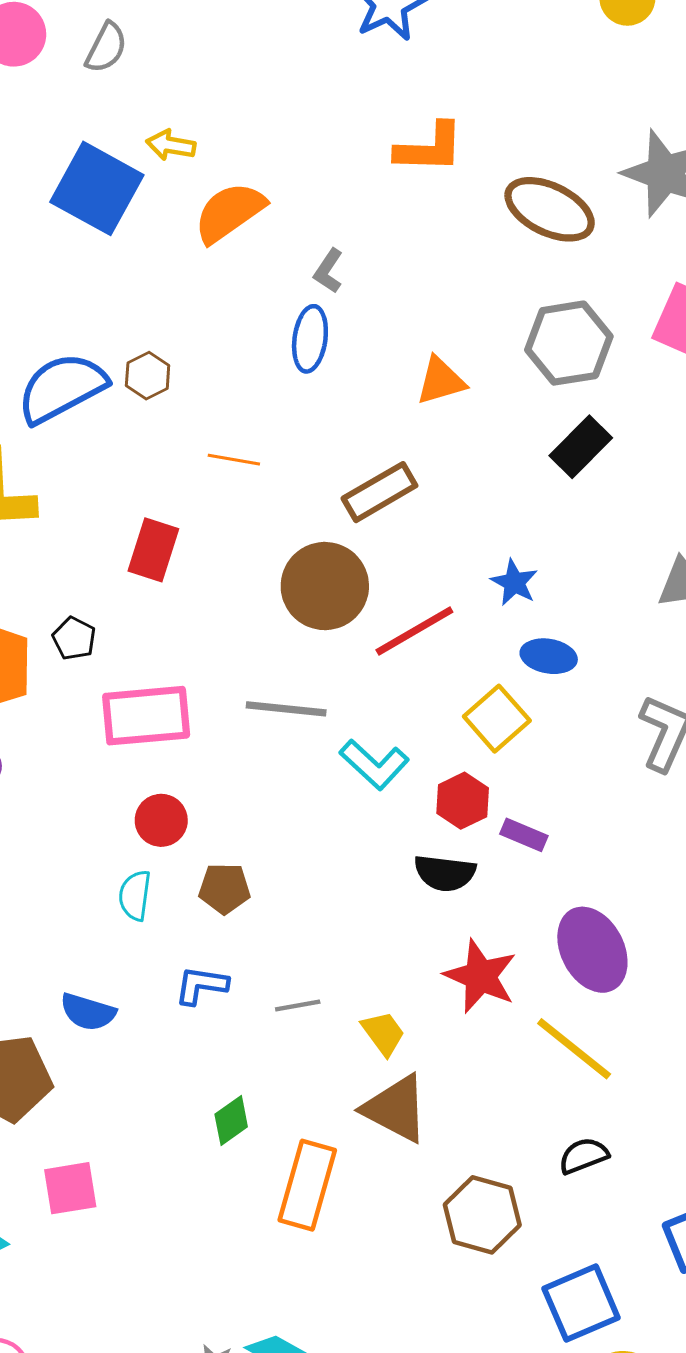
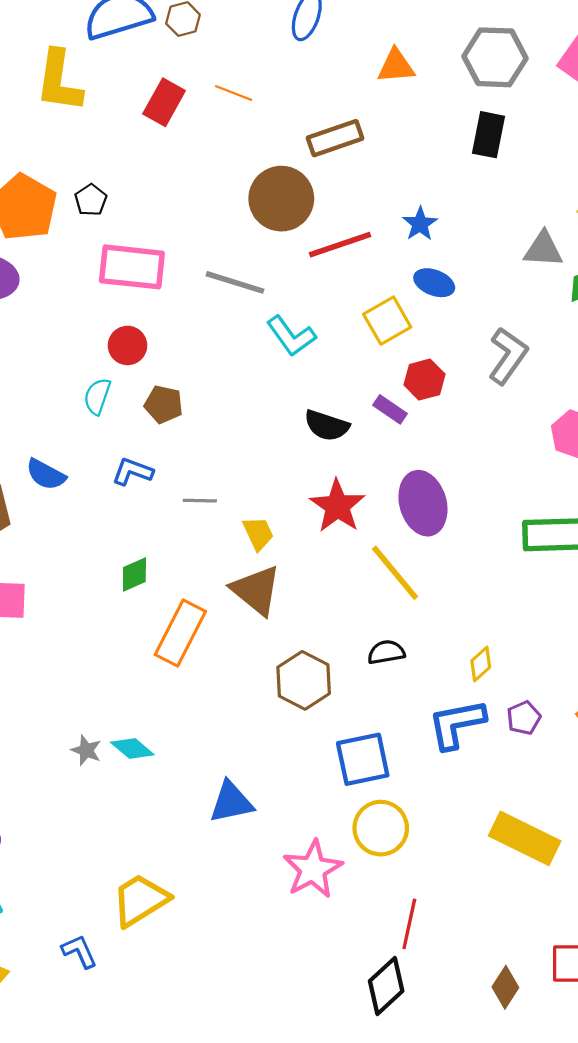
black rectangle: (581, 447) -> (488, 135), turned -45
red rectangle: (153, 550) -> (164, 102), moved
red hexagon: (463, 801) -> (424, 380), moved

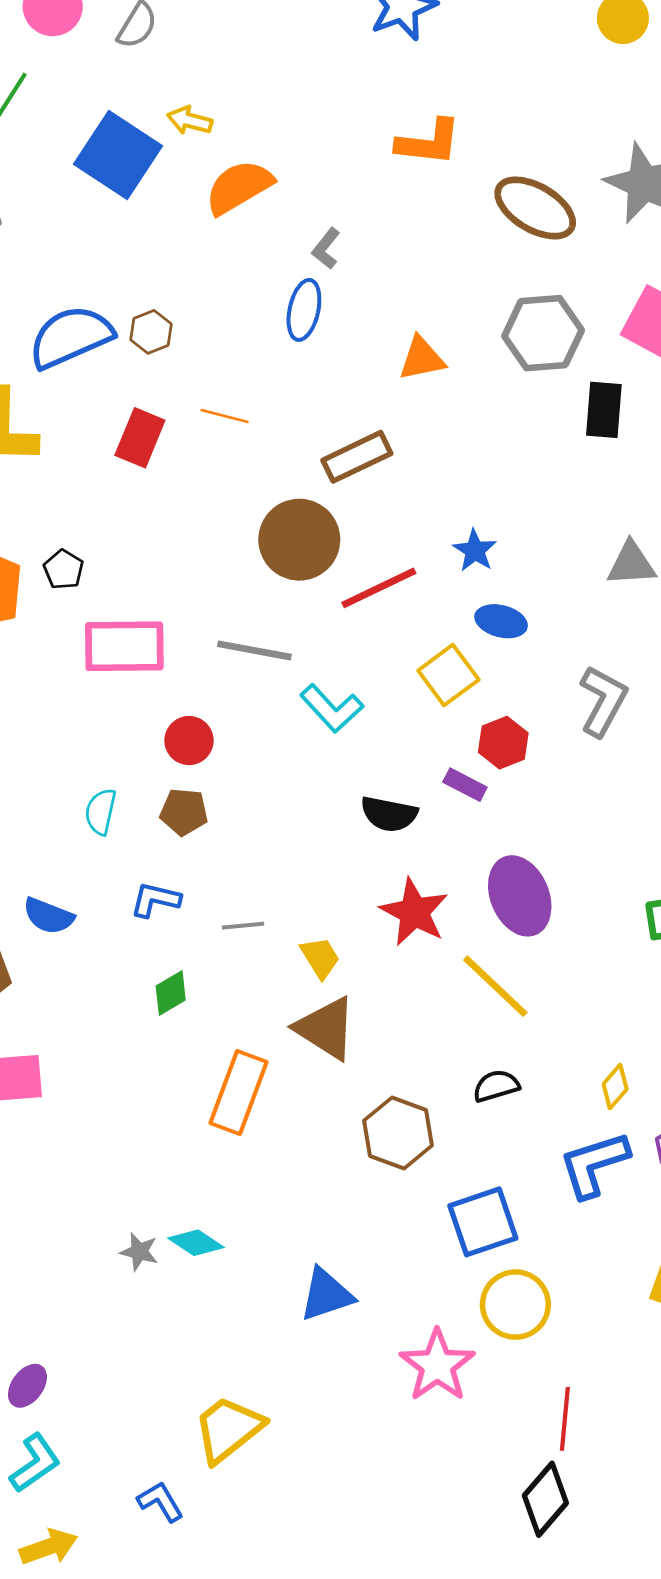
black rectangle: (488, 135) -> (604, 410), moved
red circle: (127, 345) -> (189, 741), moved
green diamond: (134, 575) -> (171, 993), moved

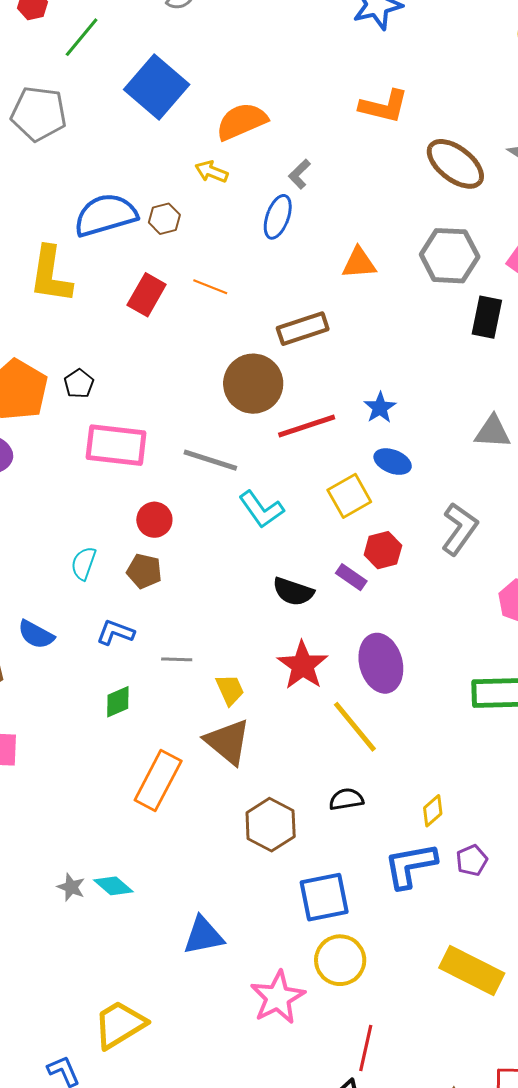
yellow arrow: (190, 120) -> (211, 172), moved

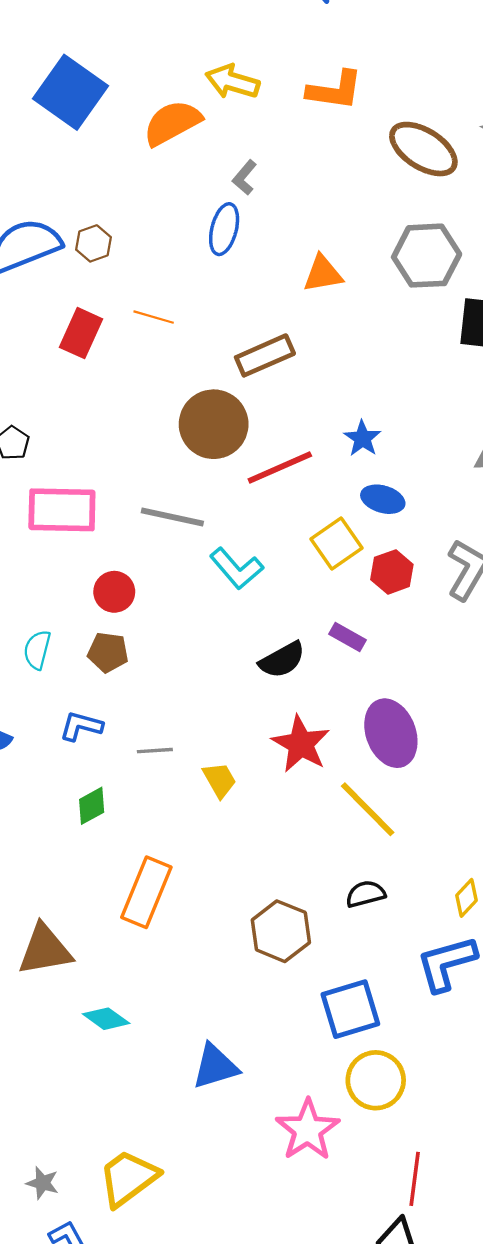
yellow arrow: (211, 172) -> (232, 82), moved, size x1.4
red hexagon: (383, 550) -> (392, 572), moved
black semicircle: (293, 592) -> (282, 660), turned -42
brown triangle: (228, 742) -> (45, 950), moved, turned -44
gray star: (71, 887) -> (43, 1183), moved

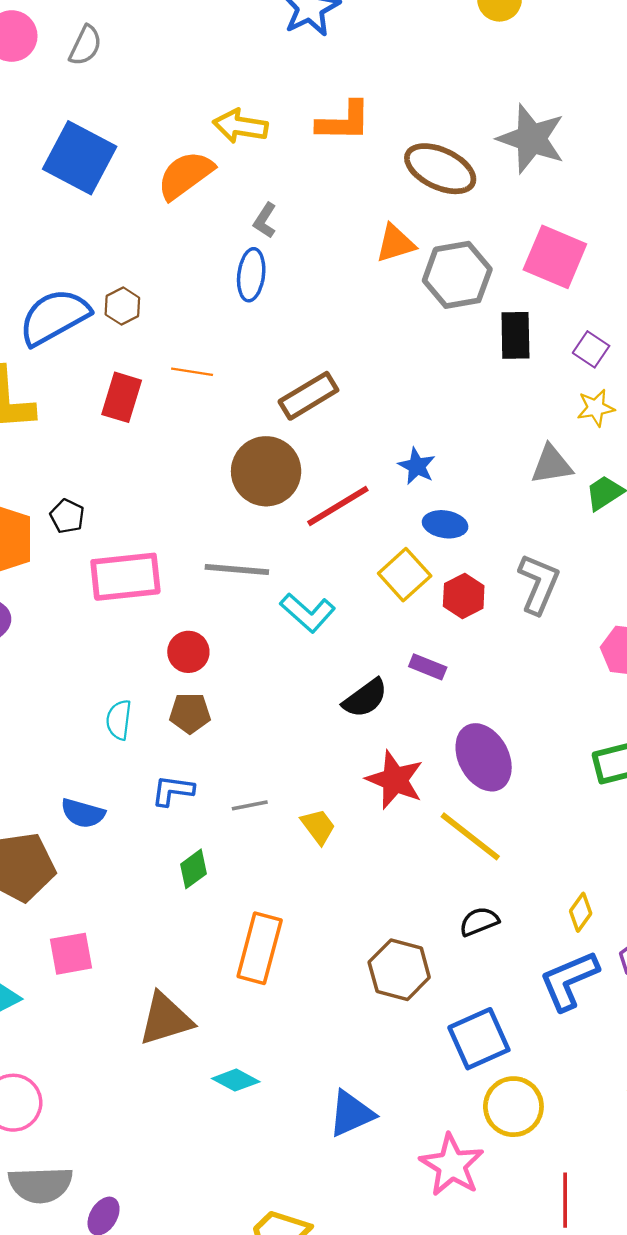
orange triangle: (323, 274) -> (395, 243), moved

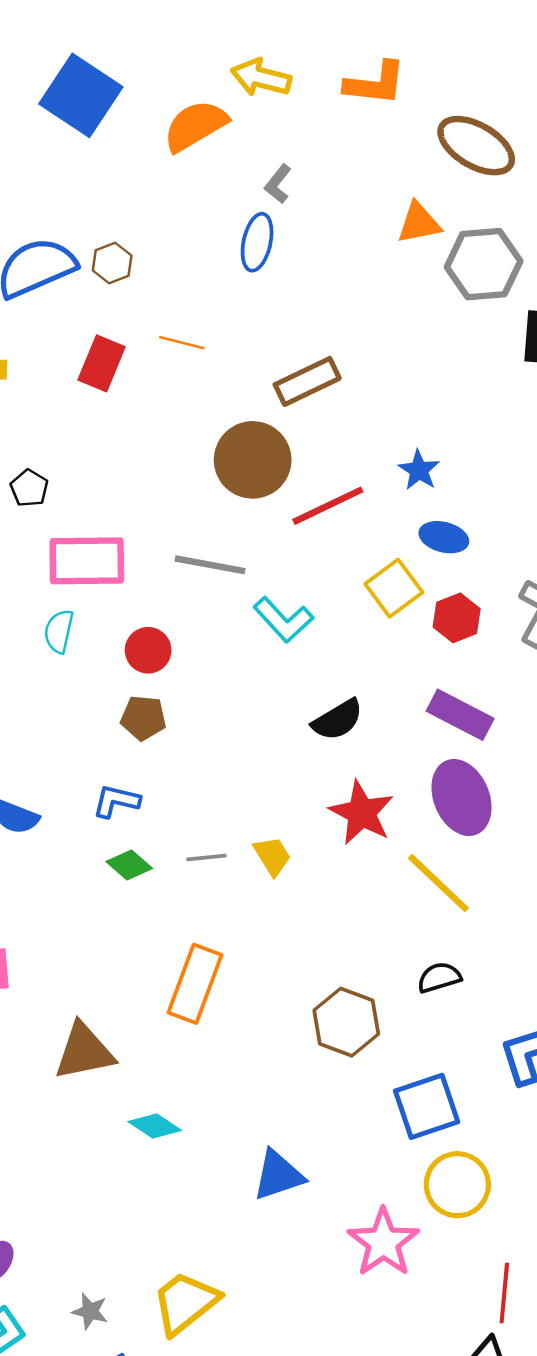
purple rectangle: (428, 667) -> (460, 715), moved, size x1.6
cyan semicircle: (119, 720) -> (59, 631), moved
gray line: (250, 805) -> (206, 858), moved
green diamond: (194, 869) -> (129, 865), moved, turned 72

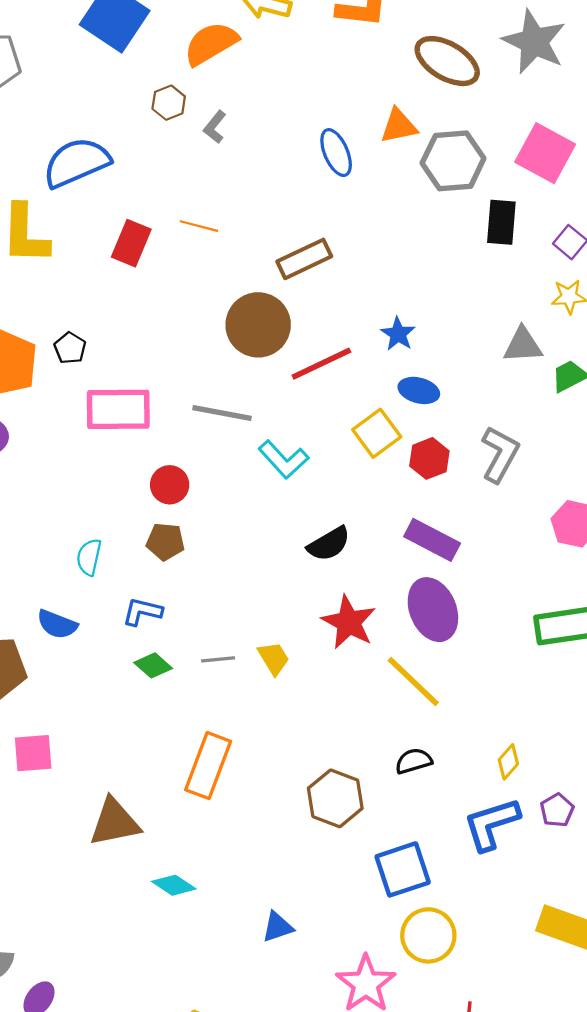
gray L-shape: (278, 184) -> (215, 127), moved
blue ellipse: (257, 242) -> (336, 153), moved, turned -36
brown hexagon: (112, 263) -> (169, 103), moved
cyan semicircle: (59, 631) -> (89, 557), moved
blue triangle: (278, 1175) -> (278, 927), size x0.7

